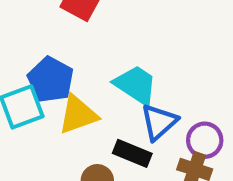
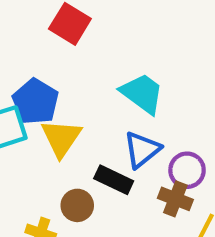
cyan trapezoid: (136, 85) -> (142, 93), moved
yellow triangle: (78, 115) -> (61, 138), turned -39

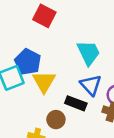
cyan trapezoid: (142, 93) -> (89, 53), turned 32
blue triangle: (142, 150) -> (91, 85), turned -30

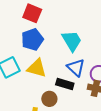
blue pentagon: (28, 62) -> (32, 39), moved, turned 30
yellow triangle: (44, 82) -> (37, 68), turned -40

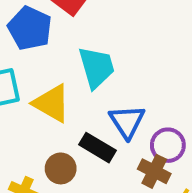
blue pentagon: (32, 39) -> (30, 28), moved, turned 30
cyan trapezoid: (72, 41) -> (96, 67), moved

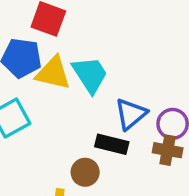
yellow triangle: (52, 103) -> (53, 73), moved
blue triangle: (127, 122) -> (131, 114), turned 40

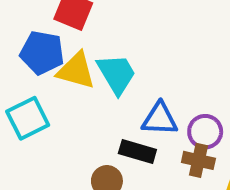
blue triangle: (131, 114) -> (160, 119), turned 40

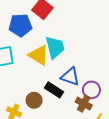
blue pentagon: (42, 53) -> (20, 25), turned -30
yellow triangle: (76, 71) -> (39, 55), moved

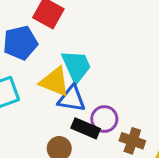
blue triangle: (70, 77) -> (72, 99), moved
purple circle: (91, 90) -> (104, 119), moved

